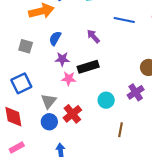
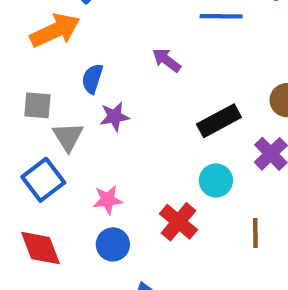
black rectangle: (88, 67) -> (219, 121), moved
pink star: (69, 79) -> (108, 200), moved
gray triangle: (49, 101) -> (68, 137), moved
red cross: (72, 114) -> (178, 222), moved

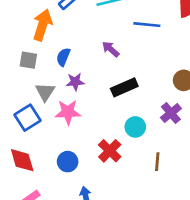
orange arrow: (55, 30) -> (43, 25), turned -52
gray square: (37, 105) -> (28, 60), moved
black rectangle: (219, 121) -> (124, 87), moved
pink star: (108, 200) -> (68, 112), moved, size x1.4

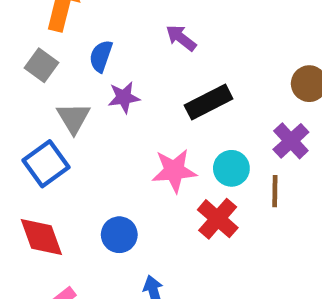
gray square: (28, 60) -> (41, 65), turned 30
pink star: (68, 112) -> (174, 171), moved
red cross: (110, 151) -> (218, 219), moved
brown line: (157, 162) -> (275, 191), moved

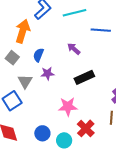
cyan circle: (231, 168) -> (64, 140), moved

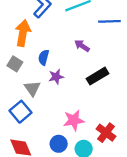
pink star: (68, 107) -> (74, 120), moved

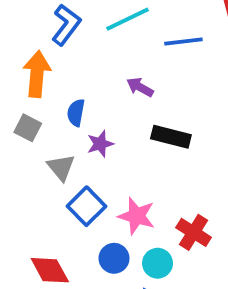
black rectangle: (98, 76) -> (171, 137), turned 50
blue square: (20, 112) -> (86, 206), moved
pink star: (74, 120) -> (137, 216), turned 30

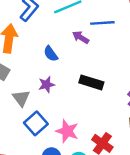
purple arrow: (140, 87) -> (81, 37), moved
blue semicircle: (76, 113) -> (51, 54), moved, turned -49

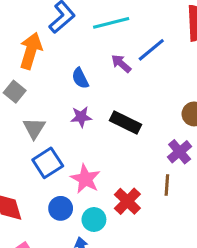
blue line: (102, 23) -> (151, 50), turned -45
purple star: (47, 85) -> (81, 117), moved

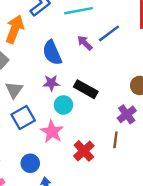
blue semicircle: (80, 78) -> (52, 53), size x1.5
blue circle: (61, 208) -> (30, 163), moved
cyan circle: (94, 220) -> (63, 105), moved

